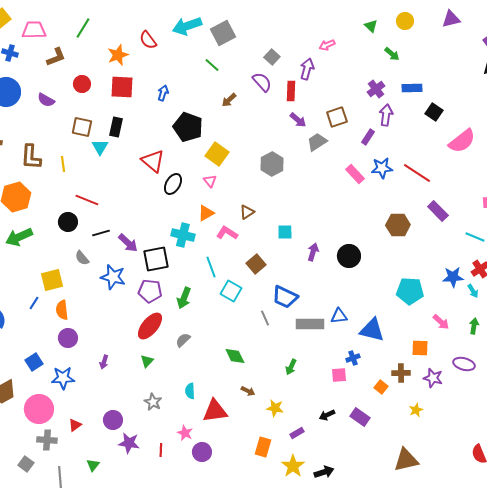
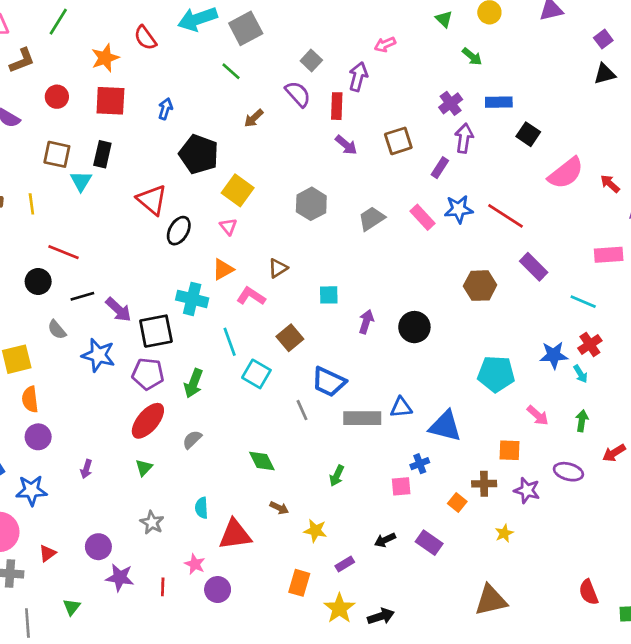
gray trapezoid: (317, 142) -> (372, 219), moved

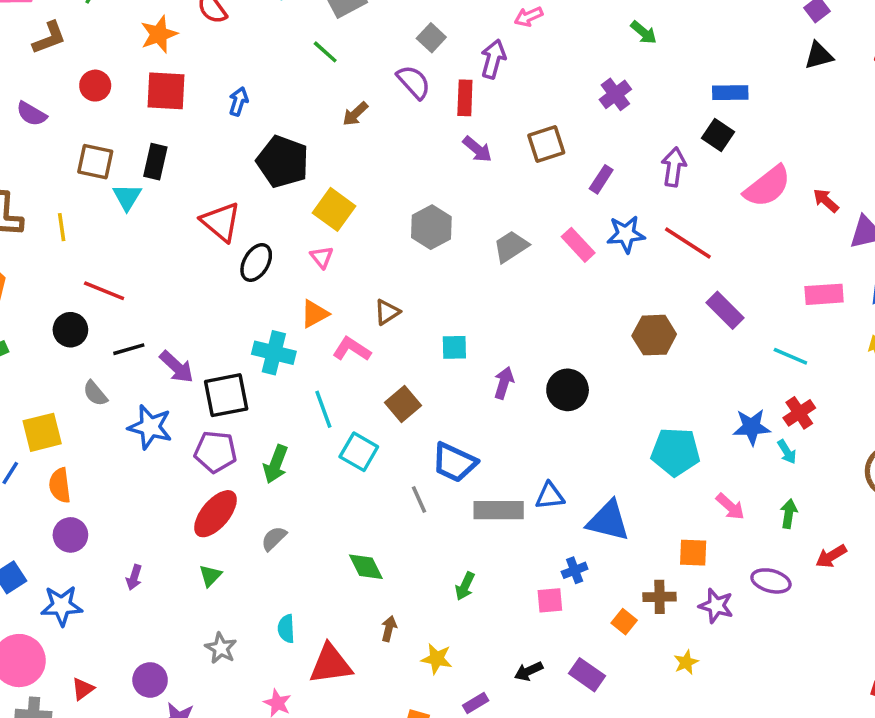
blue rectangle: (499, 102) -> (730, 93), moved
purple arrow: (464, 138) -> (674, 167), moved
brown arrow: (279, 508) -> (389, 629), turned -102

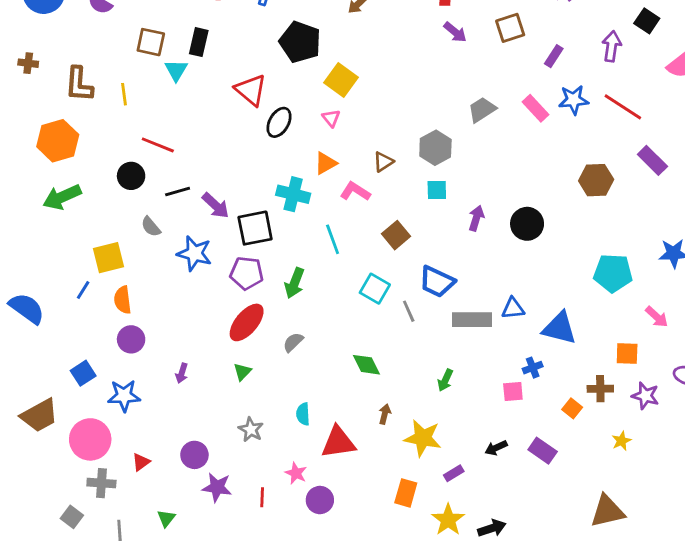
gray hexagon: (431, 227) -> (435, 148), moved
cyan square: (359, 452) -> (375, 289), moved
yellow star: (437, 659) -> (423, 438), size x1.5

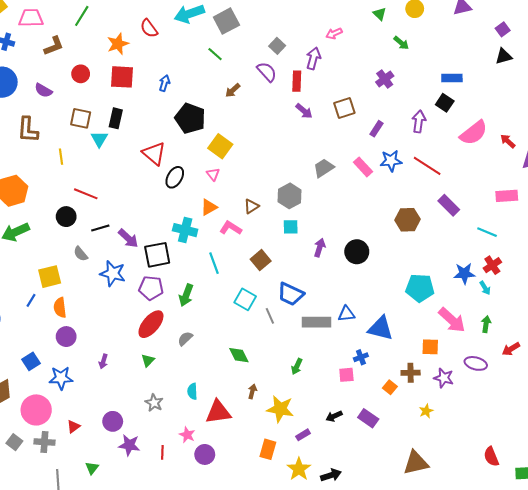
brown L-shape: (79, 84) -> (28, 130), moved
pink arrow: (657, 317) -> (452, 320), size x1.6
gray square: (72, 517) -> (14, 442), moved

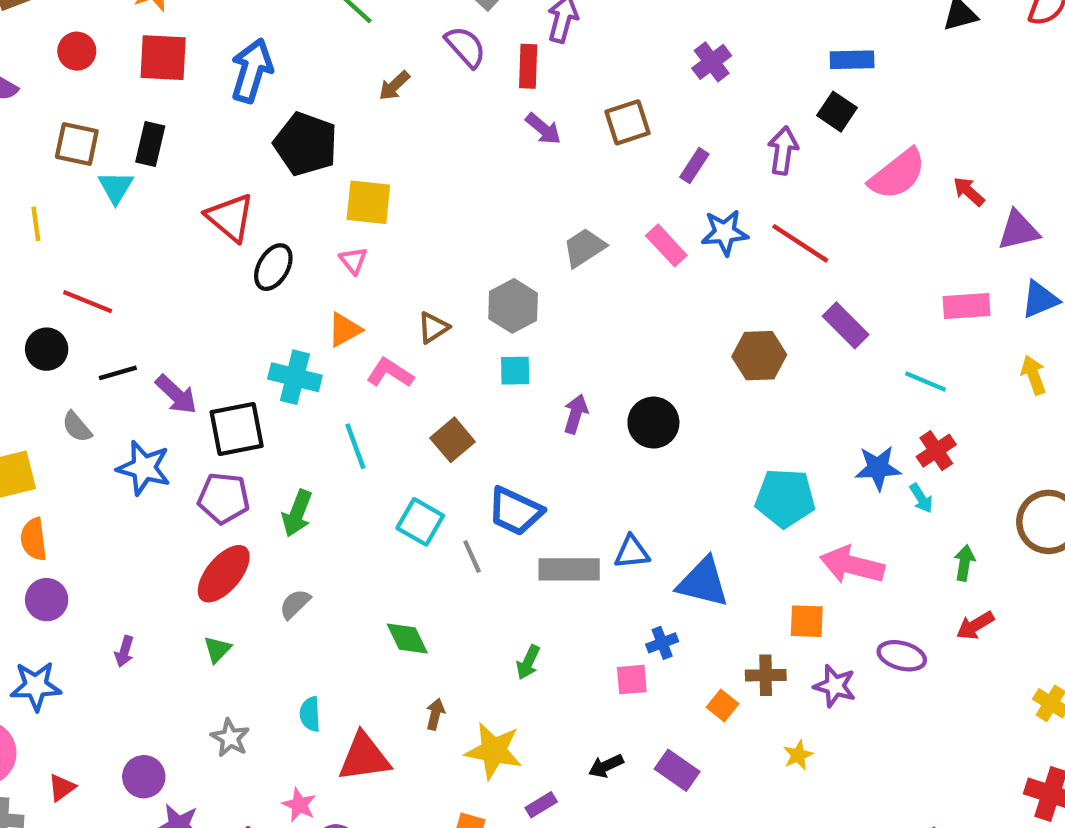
blue arrow: (164, 83) -> (252, 71), size x1.8
yellow square: (220, 146) -> (368, 202), turned -30
pink arrow: (452, 320) -> (852, 565), turned 152
green arrow: (486, 324) -> (964, 563), moved

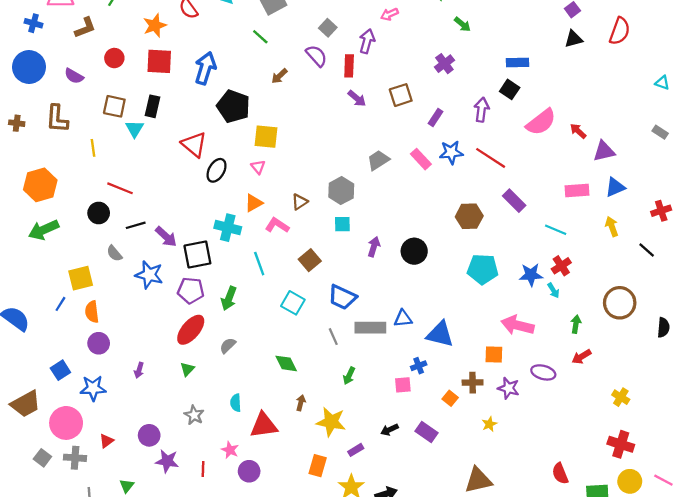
cyan pentagon: (785, 498) -> (483, 269), moved
gray line: (472, 556) -> (333, 337), moved

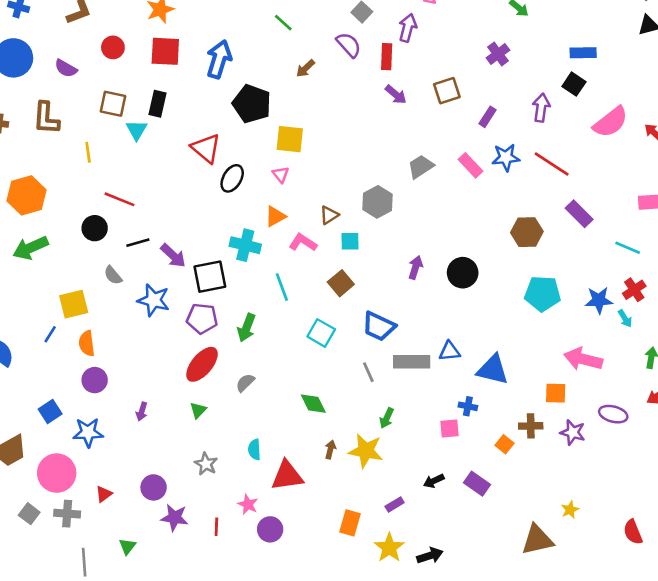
cyan square: (342, 224) -> (350, 241), moved
blue cross: (419, 366) -> (468, 406), turned 32
yellow star: (331, 422) -> (366, 451), moved
yellow star: (489, 424) -> (570, 510), moved

